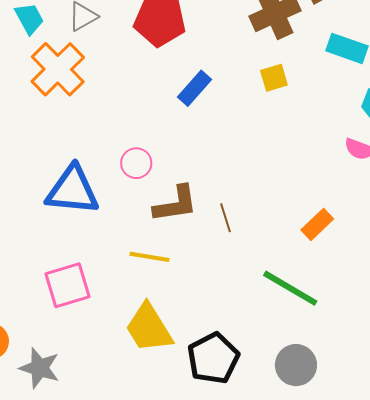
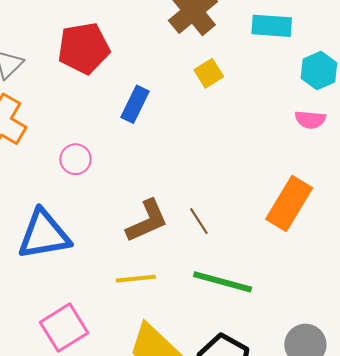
pink circle: (136, 163) -> (75, 159), moved
orange rectangle: (317, 224) -> (289, 203), size x1.6
green line: (290, 288) -> (223, 282), moved

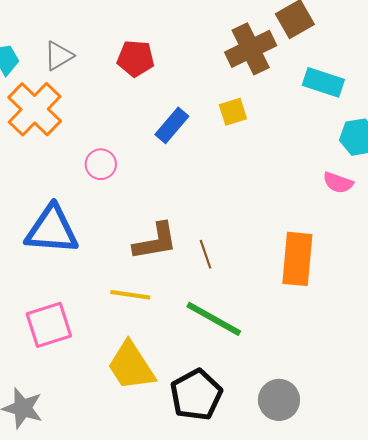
red pentagon: (84, 48) -> (136, 58), size x0.7
yellow square: (209, 73) -> (233, 112), moved
orange rectangle: (289, 203) -> (297, 259), turned -40

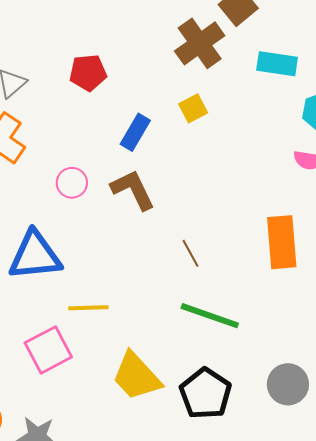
brown L-shape: (155, 241) -> (133, 190), moved, turned -96
yellow line: (130, 295) -> (88, 308), moved

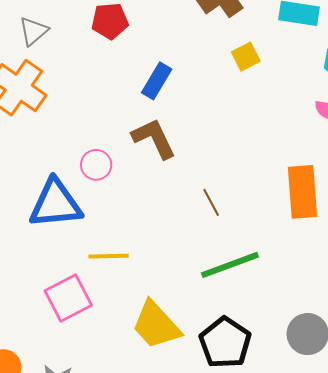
yellow square: (193, 108) -> (246, 57), moved
pink circle: (72, 183) -> (96, 165), moved
green line: (210, 316) -> (230, 265), turned -40

